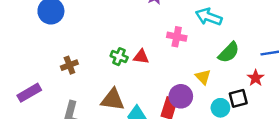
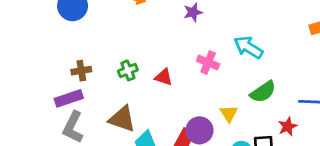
green cross: (119, 57) -> (128, 70), moved, turned 35
purple rectangle: (29, 93) -> (69, 98), moved

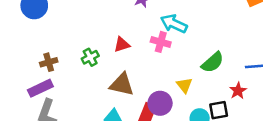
cyan arrow: (248, 47) -> (174, 24), moved
red triangle: (164, 77) -> (122, 45), moved, turned -30
brown triangle: (122, 119) -> (122, 85), moved

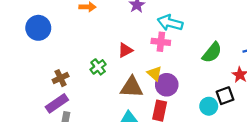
yellow triangle: (184, 85) -> (155, 73), moved
purple circle: (160, 103) -> (167, 85), moved

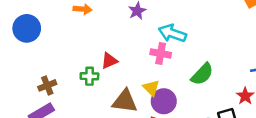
red triangle: (125, 50) -> (109, 61), moved
green semicircle: (212, 53) -> (202, 74), moved
green cross: (98, 67) -> (89, 76), turned 35

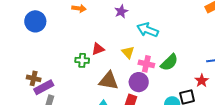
pink cross: (161, 53) -> (146, 64), moved
brown cross: (47, 85) -> (34, 78), moved, turned 32
yellow triangle: (151, 88) -> (128, 52), moved

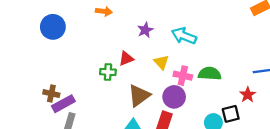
purple star: (121, 11) -> (145, 30), moved
green semicircle: (169, 62) -> (210, 74), turned -132
brown triangle: (109, 81) -> (139, 96), turned -45

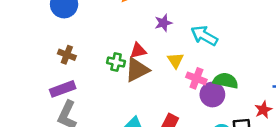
brown cross: (51, 94) -> (67, 55), moved
brown triangle: (139, 96) -> (137, 70), moved
purple circle: (174, 97) -> (212, 95), moved

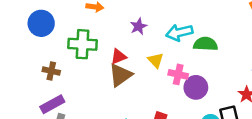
cyan arrow: (204, 36) -> (179, 33), turned -35
green cross: (116, 62) -> (82, 44), moved, size x1.6
green semicircle: (226, 81) -> (206, 44), moved

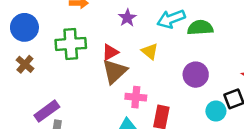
brown cross: (51, 71) -> (25, 64), moved, turned 35
pink cross: (178, 74) -> (136, 97), moved

